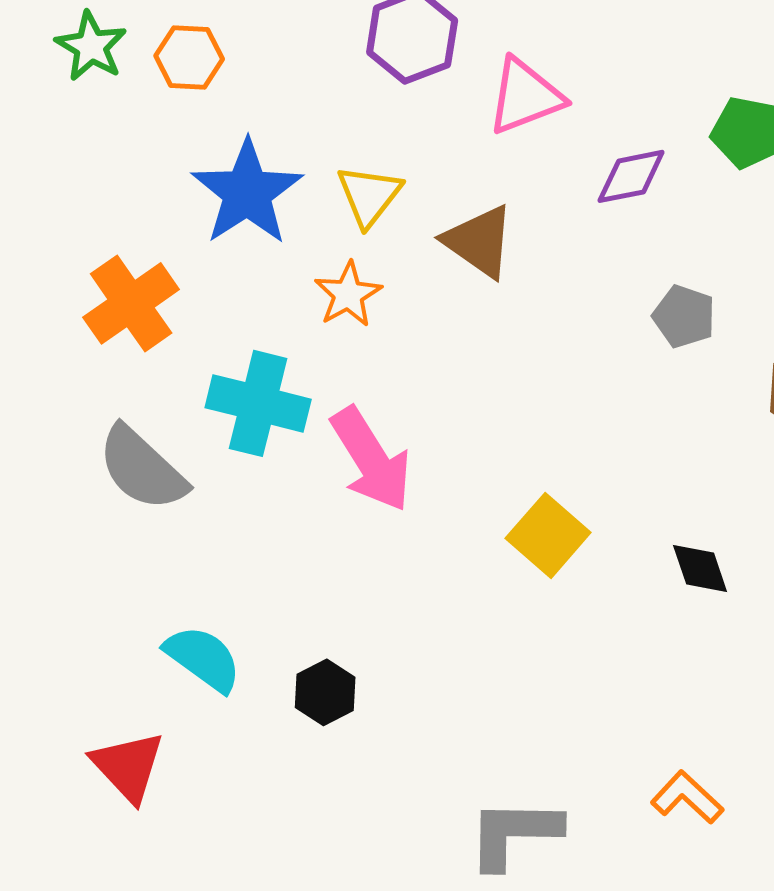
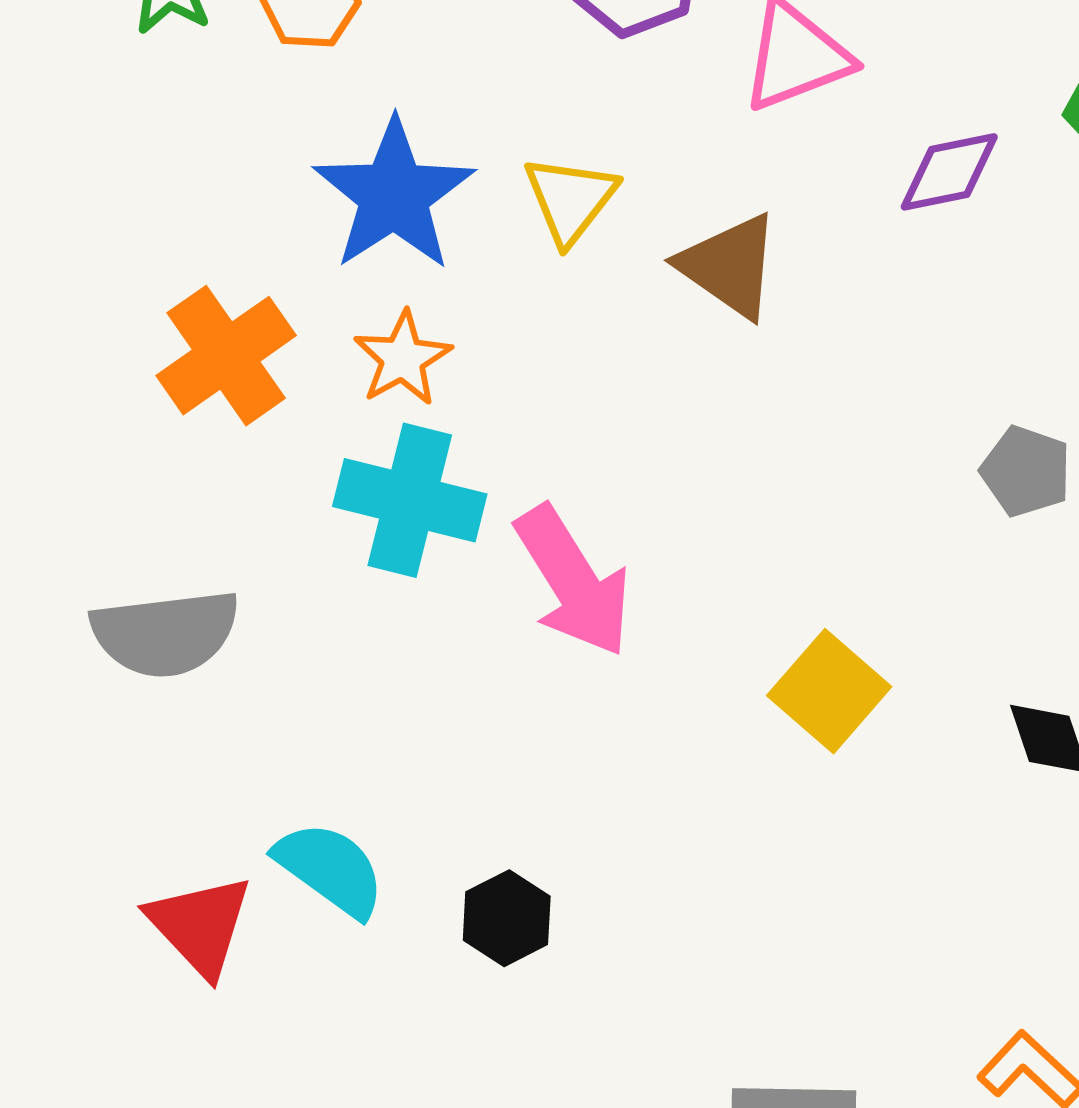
orange star: (348, 294) -> (403, 358), moved
gray pentagon: (684, 316) -> (1026, 471), moved
gray semicircle: (142, 468) -> (165, 633), moved, turned -50
red triangle: (128, 766) -> (200, 925), moved

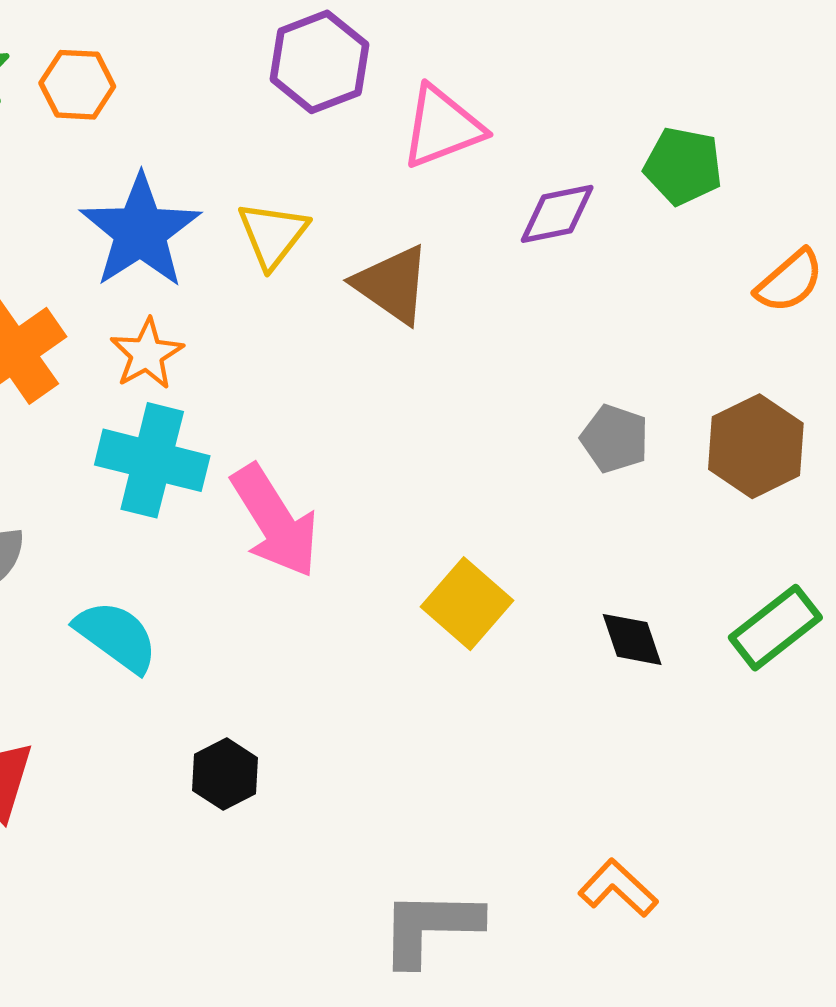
cyan semicircle: (330, 869) -> (116, 636), moved

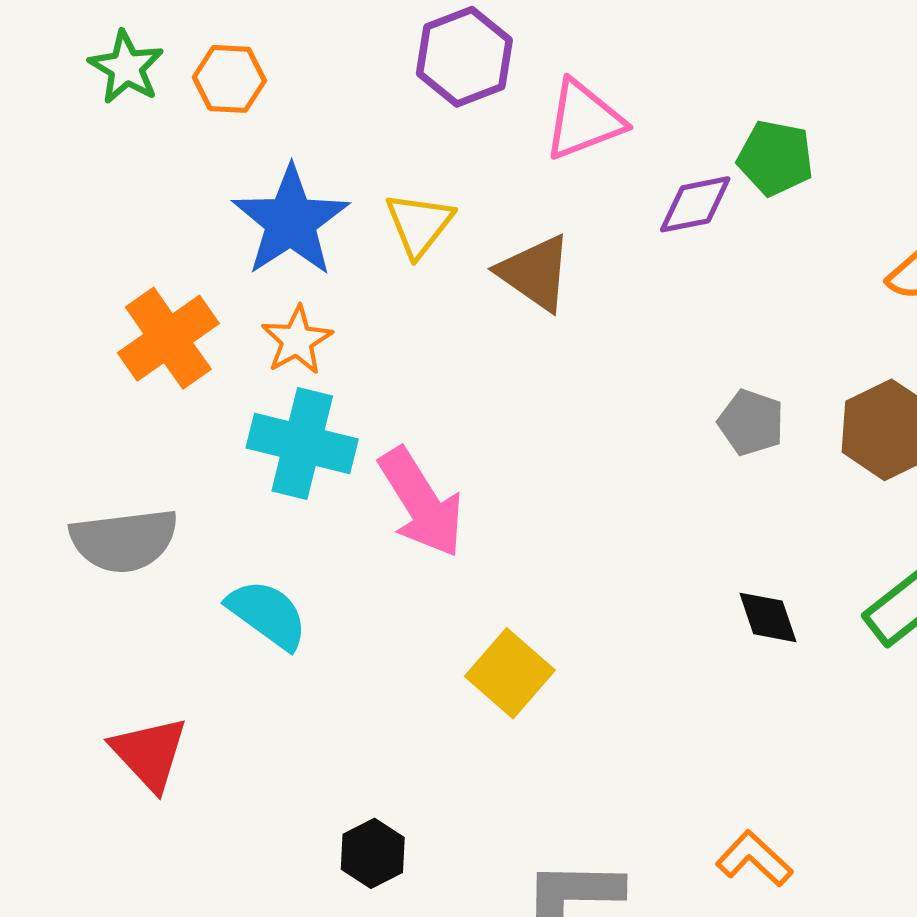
green pentagon: (683, 166) -> (775, 158), moved
yellow square: (467, 604) -> (510, 673), moved
black hexagon: (225, 774) -> (373, 853), moved

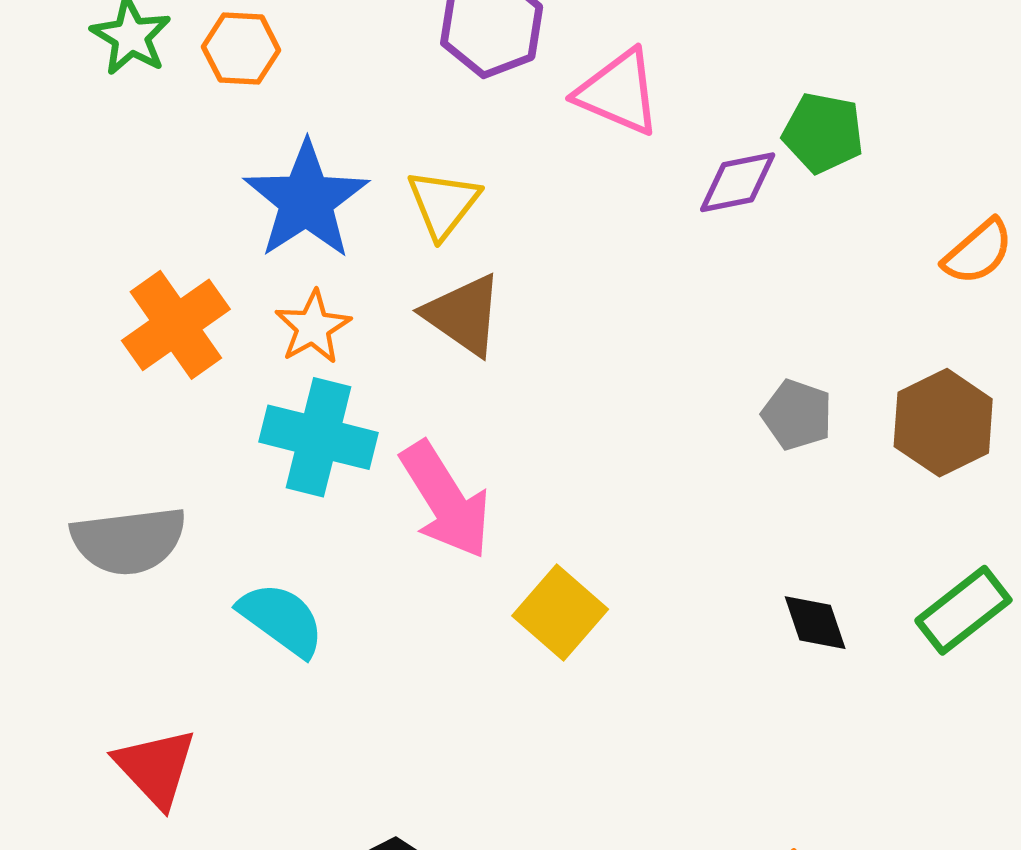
pink triangle: (584, 120) -> (619, 92), turned 44
brown triangle: (535, 273) -> (463, 315), moved
yellow square: (510, 673) -> (560, 613), moved

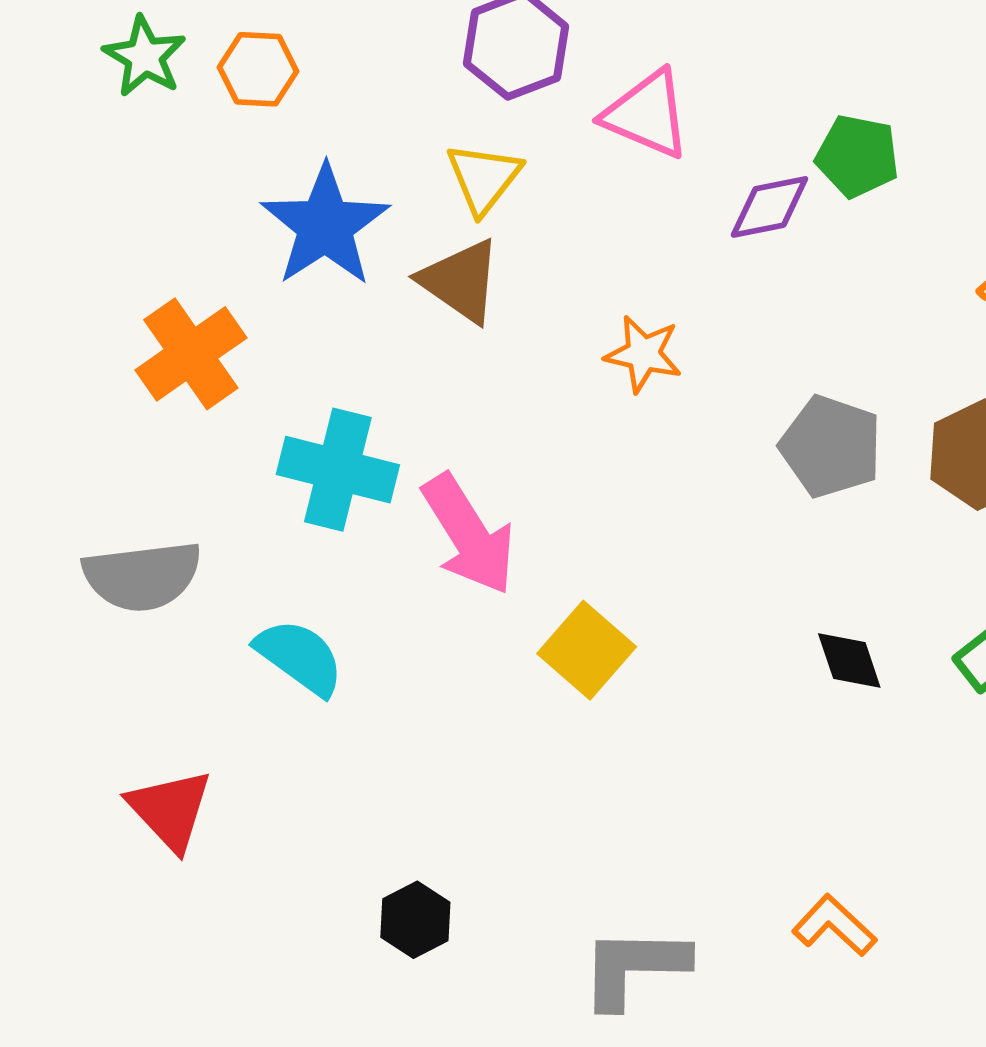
yellow triangle: (443, 204) -> (484, 178), moved
brown triangle: (463, 315) -> (461, 281), moved
orange star: (313, 327) -> (643, 354), moved, turned -30
gray pentagon: (797, 415) -> (831, 446), size x1.4

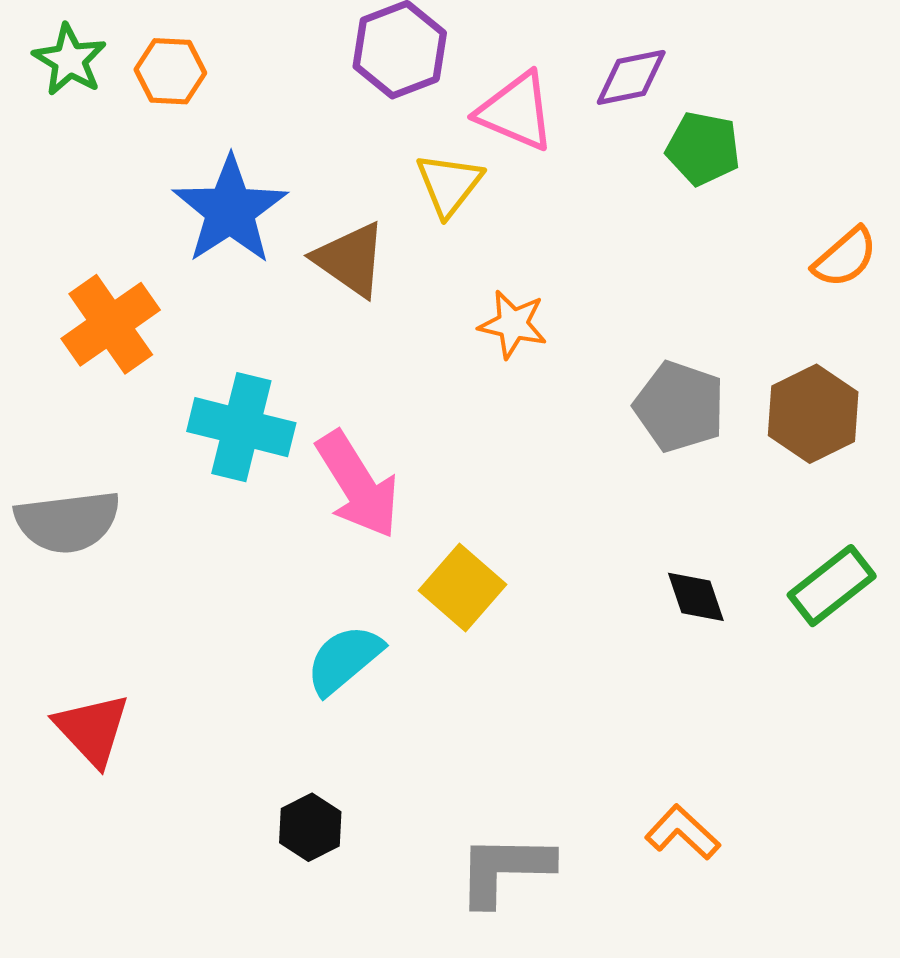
yellow triangle: (484, 178) -> (449, 184), moved
purple diamond: (769, 207) -> (631, 77), moved
cyan semicircle: (300, 657) -> (344, 660), moved, turned -76

